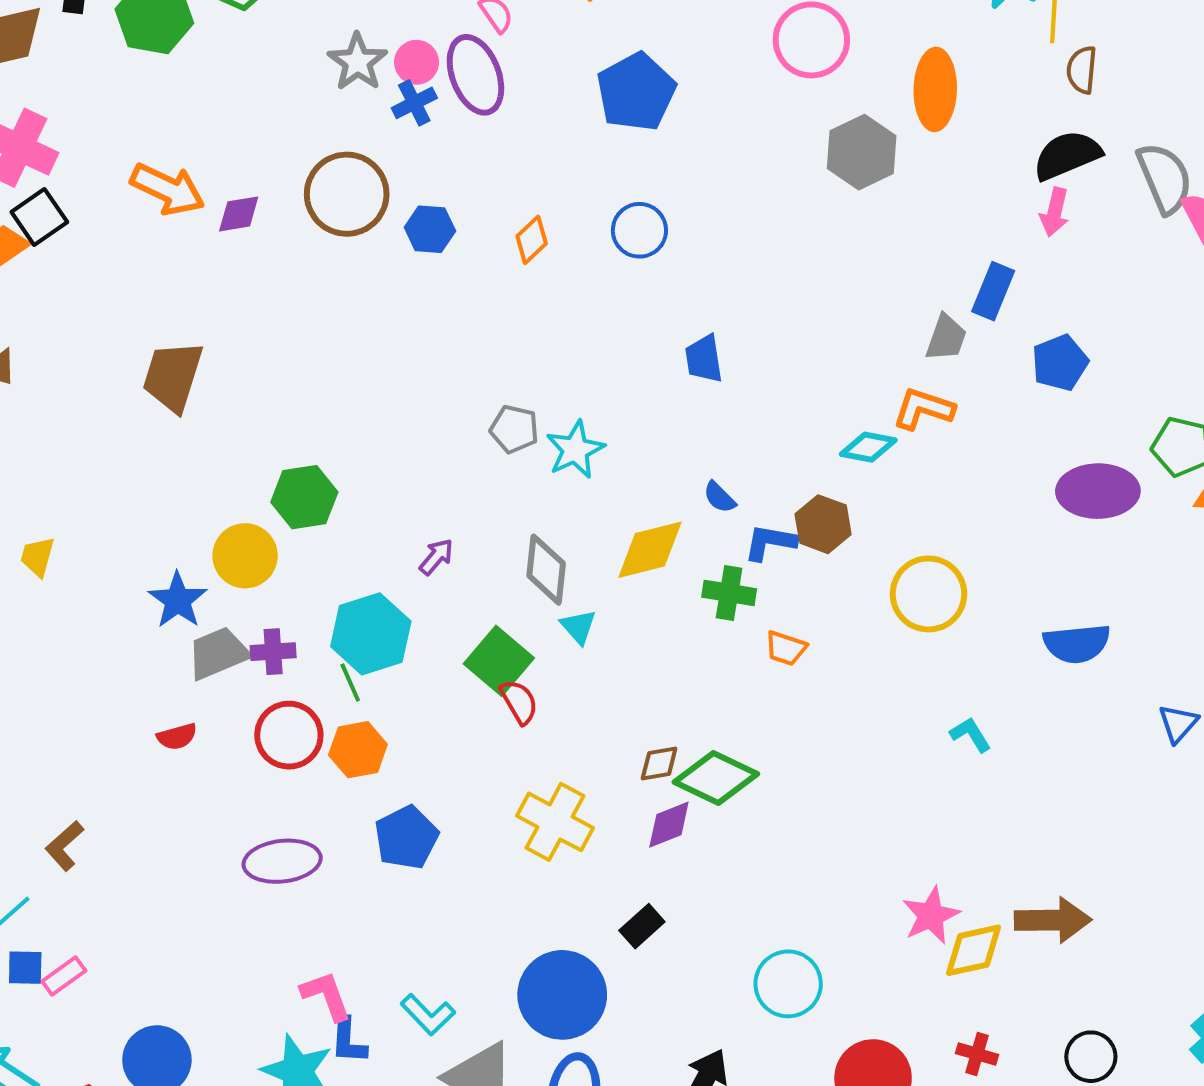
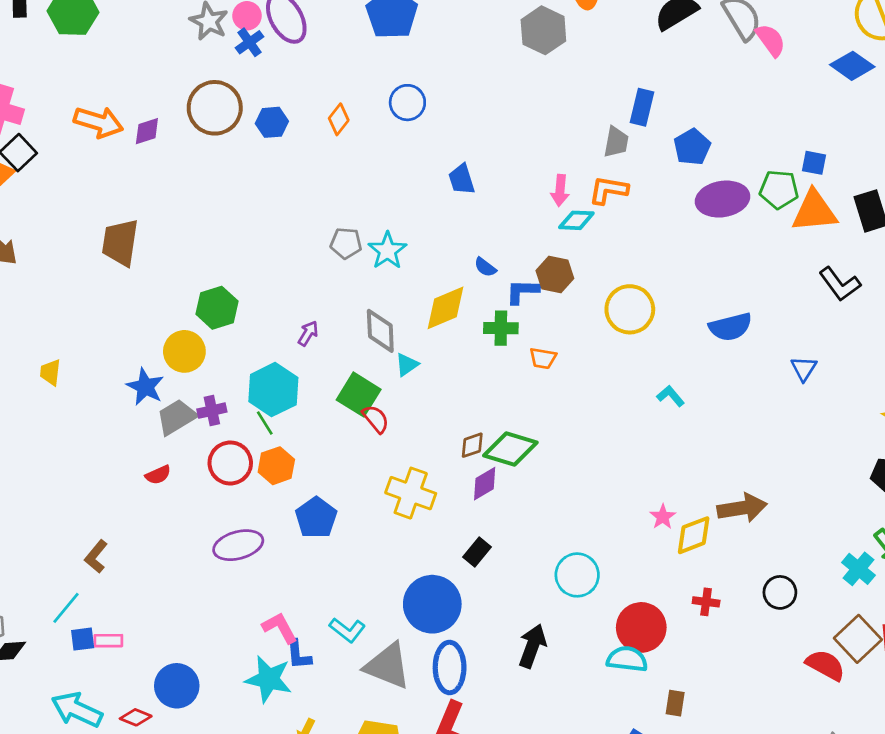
pink arrow: (1055, 212) -> (560, 190), moved
purple ellipse: (1098, 491) -> (723, 199), moved
cyan triangle: (578, 627) -> (407, 365), turned 45
pink star: (931, 915) -> (663, 517), size x0.7
pink rectangle: (64, 976) -> (108, 641), turned 44

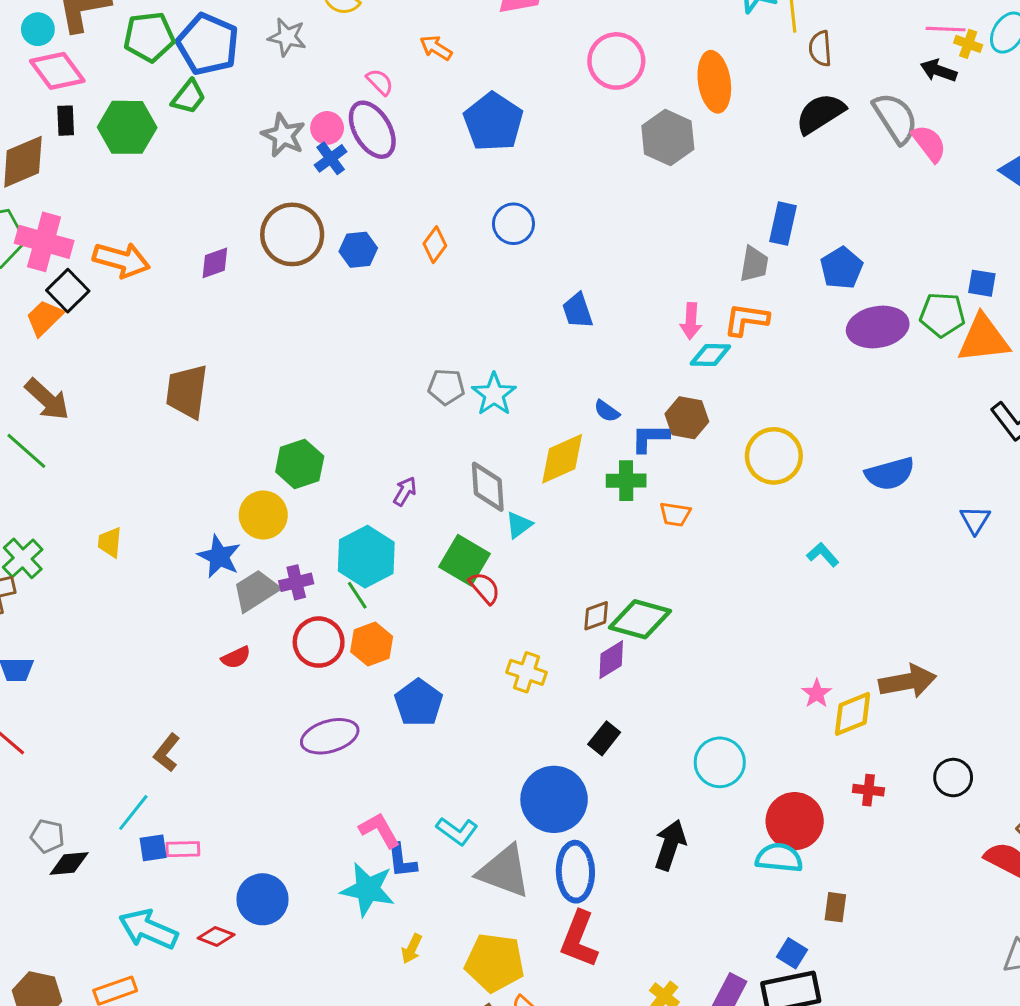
orange arrow: (99, 122) -> (121, 260), moved
yellow cross: (411, 493) -> (527, 672), size x0.7

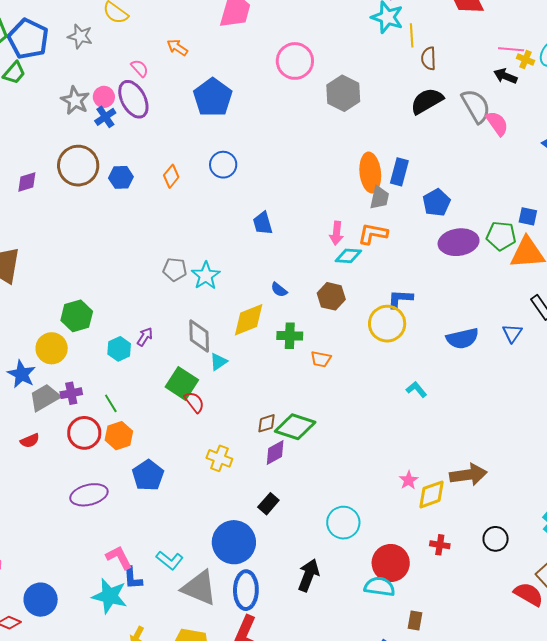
orange ellipse: (714, 82) -> (370, 173), moved
gray hexagon: (668, 138) -> (343, 93), moved
blue L-shape: (650, 438) -> (400, 299), moved
blue triangle: (975, 520) -> (512, 333), moved
cyan hexagon: (366, 557) -> (119, 349), moved, size x0.6

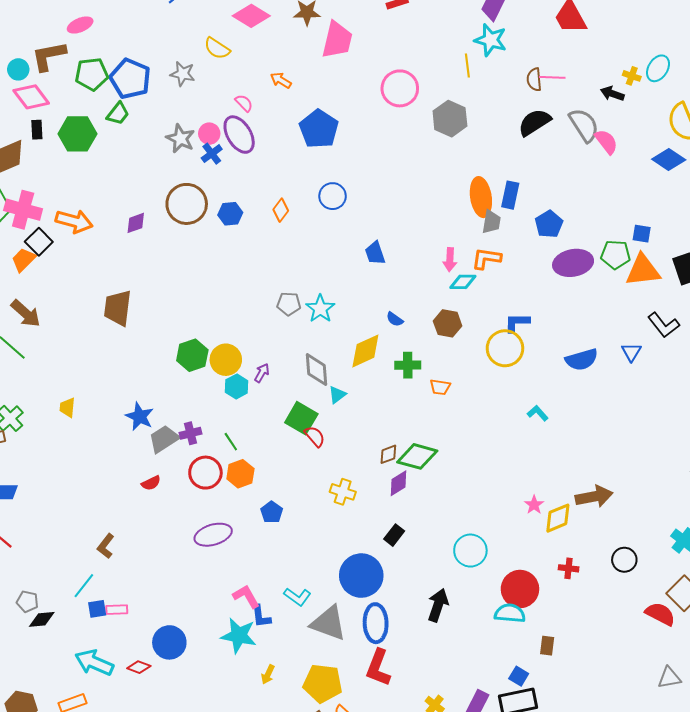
yellow line: (412, 35) -> (467, 65), moved
pink line: (511, 49) -> (552, 77), moved
yellow circle: (52, 348) -> (226, 360), moved
blue pentagon: (148, 475) -> (272, 512), size x0.7

